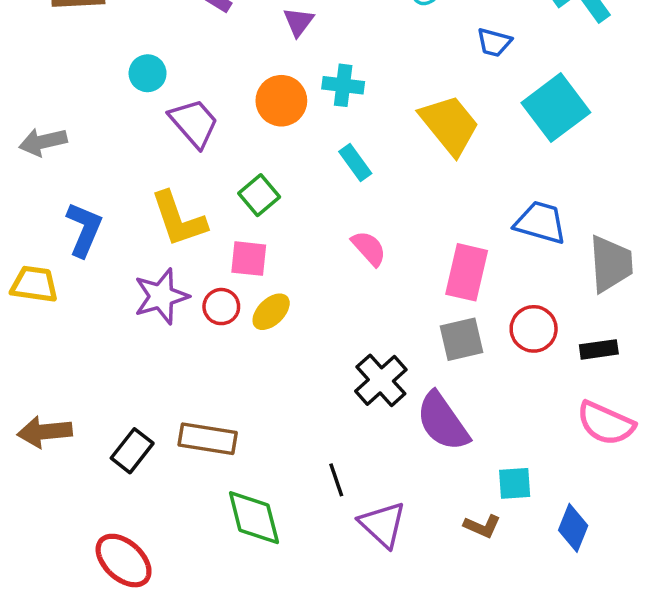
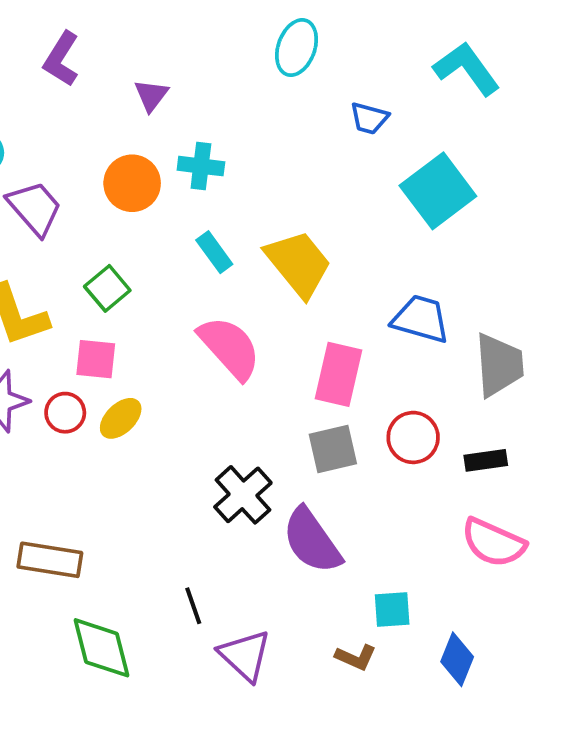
yellow trapezoid: (450, 125) -> (298, 264), moved
pink semicircle: (369, 248) -> (230, 348), size x1.6

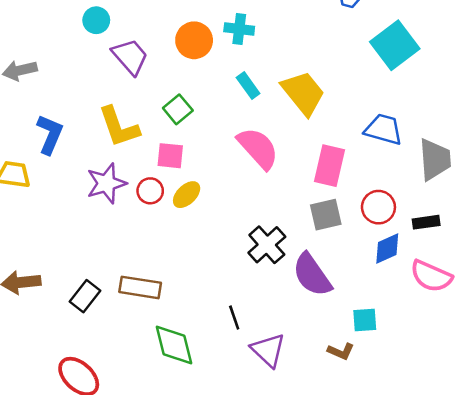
blue diamond: (457, 659) -> (387, 249), moved, turned 44

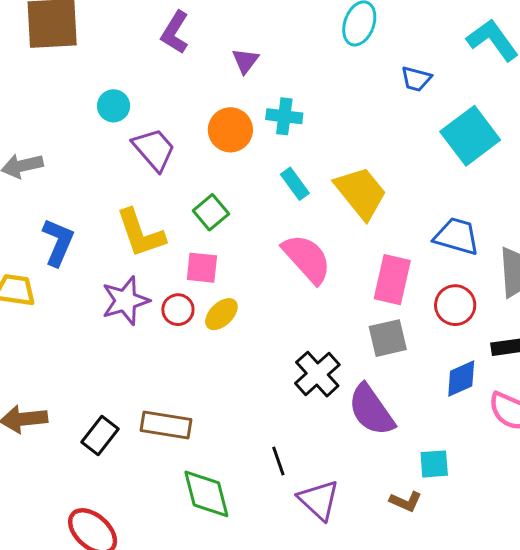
red circle: (378, 207) -> (455, 305), moved

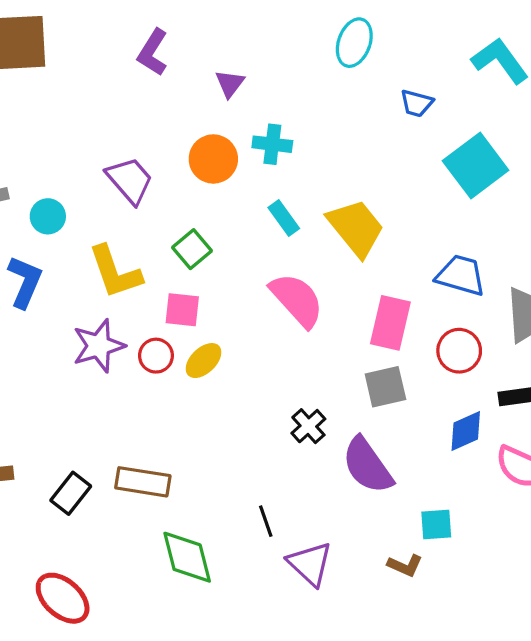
cyan circle: (114, 106) -> (48, 216), moved
black cross: (317, 374) -> (308, 426), size x0.7

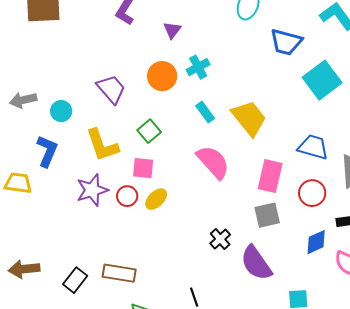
blue trapezoid: (417, 103) -> (286, 42), size x1.6
cyan cross: (272, 144) -> (198, 67), turned -35

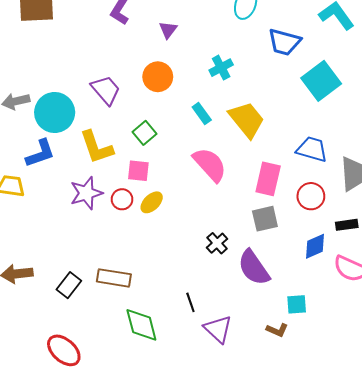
cyan cross: (198, 67) -> (221, 68), moved
cyan circle: (61, 111) -> (55, 112), size x1.8
blue L-shape: (47, 151) -> (40, 153), turned 48

